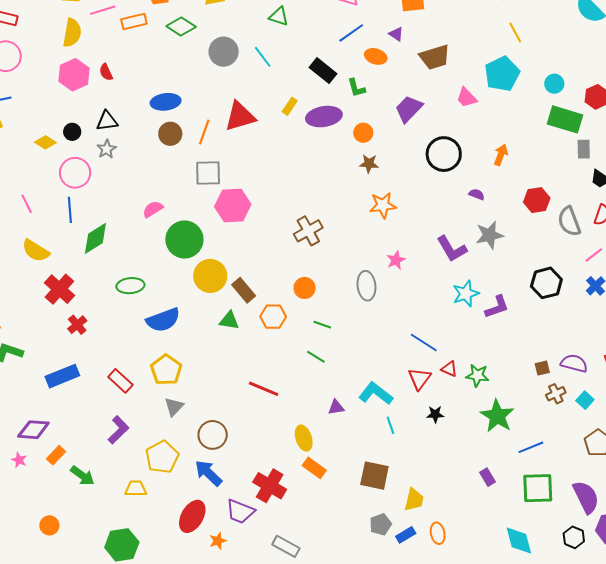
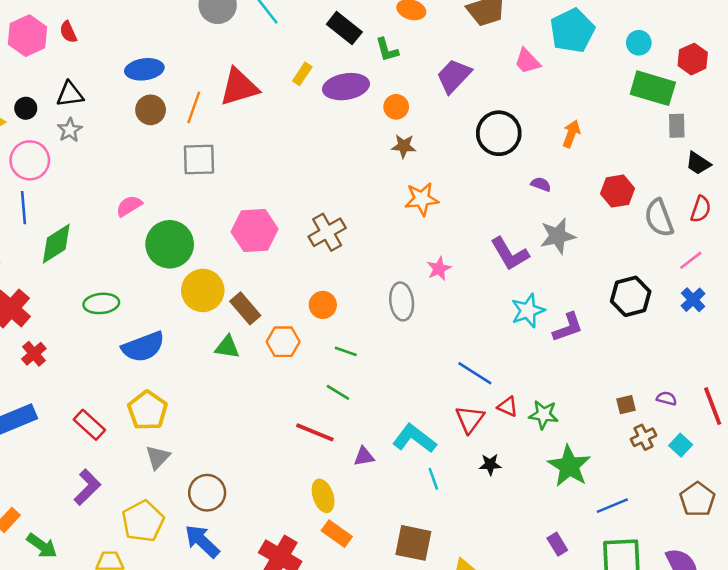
pink hexagon: (233, 205) -> (255, 230), moved
purple semicircle: (574, 363) -> (667, 398), size x0.6
red line: (264, 389) -> (315, 432), moved

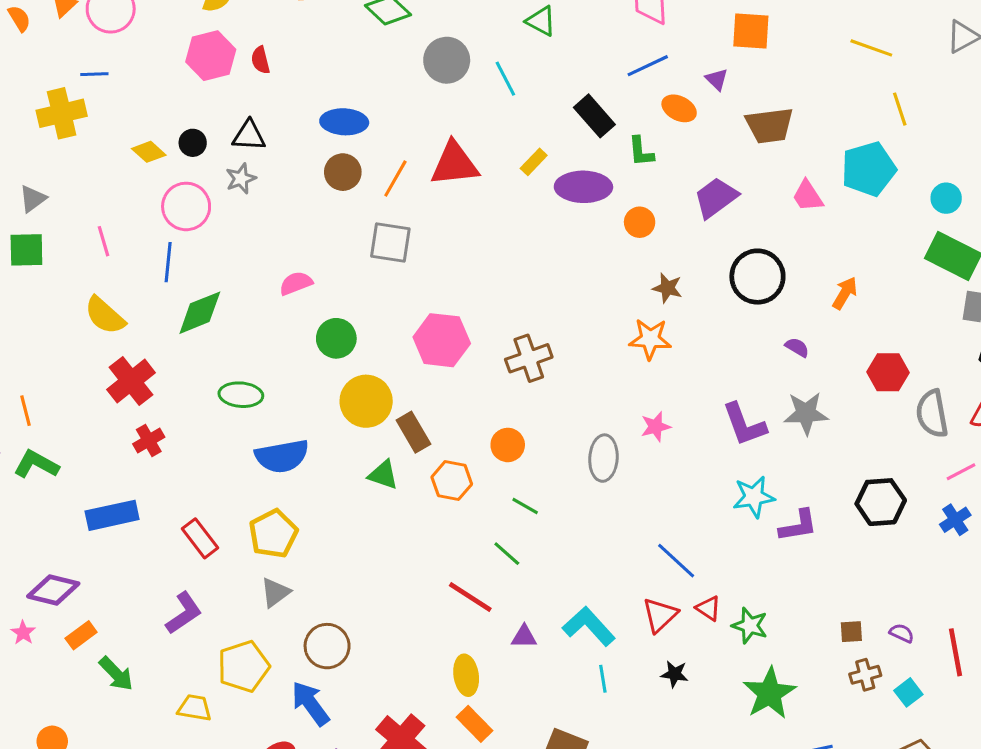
brown star: (404, 146) -> (667, 288), moved
green circle: (170, 244) -> (336, 338), size x0.7

